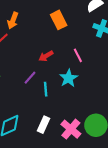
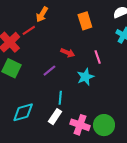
red arrow: (46, 56) -> (68, 53), turned -136
cyan line: (46, 89) -> (60, 98), moved
pink cross: (71, 129) -> (80, 125), turned -30

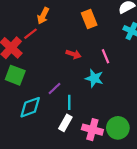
purple line: (49, 71) -> (54, 88), moved
cyan star: (85, 77) -> (94, 78), turned -30
cyan diamond: (23, 112) -> (30, 107), moved

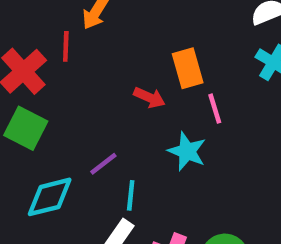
orange rectangle: (89, 19) -> (188, 68), moved
red line: (30, 34) -> (66, 46), turned -56

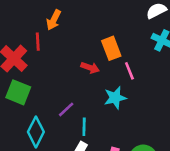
cyan star: (187, 151) -> (115, 98), turned -30
cyan diamond: (50, 197) -> (36, 132), turned -44

